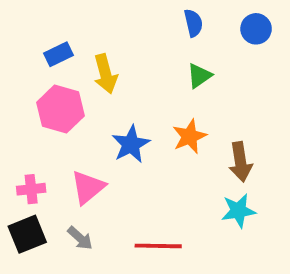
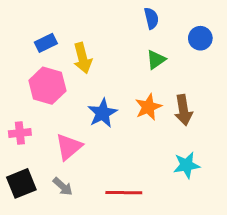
blue circle: (256, 29) -> (200, 38), moved
brown arrow: (240, 162) -> (183, 110), moved
pink cross: (31, 189) -> (20, 133), moved

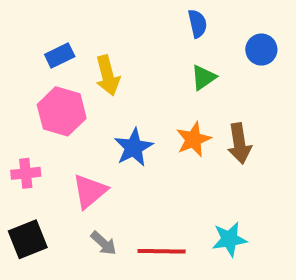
cyan star: (187, 165) -> (229, 239), moved
gray arrow: (63, 187) -> (104, 243), moved

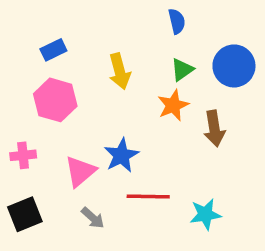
blue circle: (261, 50) -> (234, 66), moved, size x1.5
yellow arrow: (108, 75) -> (120, 71), moved
orange star: (193, 139) -> (173, 105), moved
blue star: (134, 147) -> (121, 155), moved
red line: (162, 251) -> (148, 196), moved

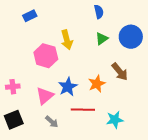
blue rectangle: (53, 50) -> (30, 16), moved
pink hexagon: (55, 100) -> (46, 56), moved
orange star: (173, 105) -> (97, 84), moved
brown arrow: (214, 129) -> (120, 72), turned -30

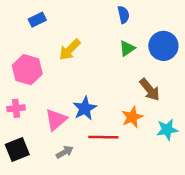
yellow arrow: (67, 40) -> (70, 50), moved, turned 60
pink hexagon: (46, 56) -> (27, 70), moved
orange star: (97, 84) -> (132, 117), moved
cyan star: (115, 120) -> (167, 130), moved
gray arrow: (52, 122) -> (65, 152), turned -72

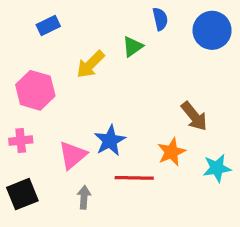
blue circle: (163, 46) -> (212, 30), moved
green triangle: (127, 48) -> (133, 47), moved
gray arrow: (65, 152) -> (84, 197), turned -56

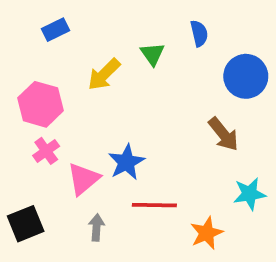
blue semicircle: (160, 19) -> (199, 33), moved
blue circle: (212, 30) -> (246, 76), moved
green triangle: (133, 47) -> (152, 54), turned -30
pink cross: (21, 141) -> (46, 151), moved, turned -30
orange star: (172, 152) -> (207, 233), moved

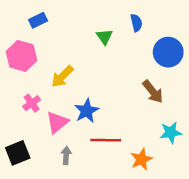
yellow arrow: (104, 74) -> (62, 76), moved
pink hexagon: (41, 104) -> (21, 56), moved

